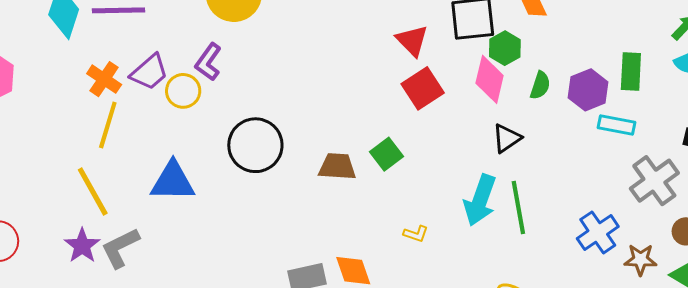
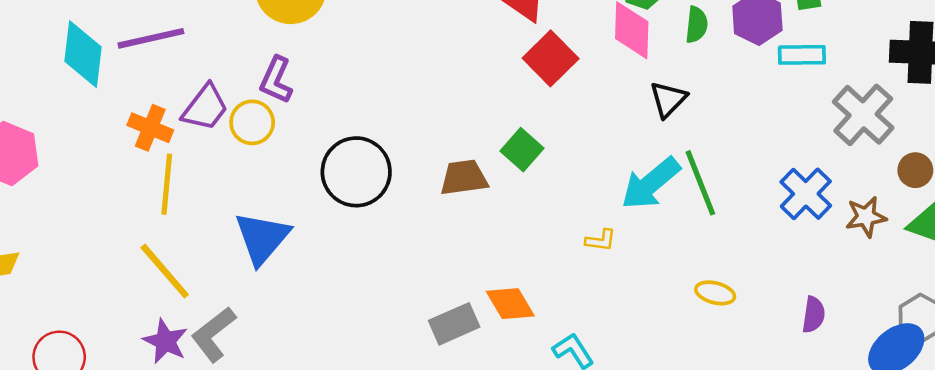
blue triangle: (173, 181) -> (262, 238), turned -39
cyan arrow: (480, 200) -> (651, 183), turned 42
yellow L-shape: (416, 234) -> (601, 240), moved

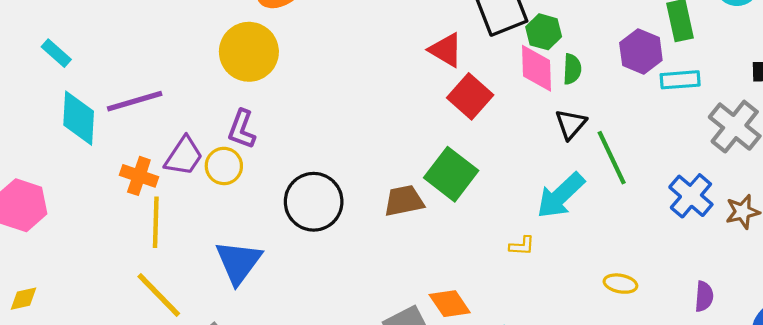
green semicircle: (697, 25) -> (572, 69), moved
green square: (522, 150) -> (451, 174), size x1.5
green line: (700, 183) -> (612, 158), moved

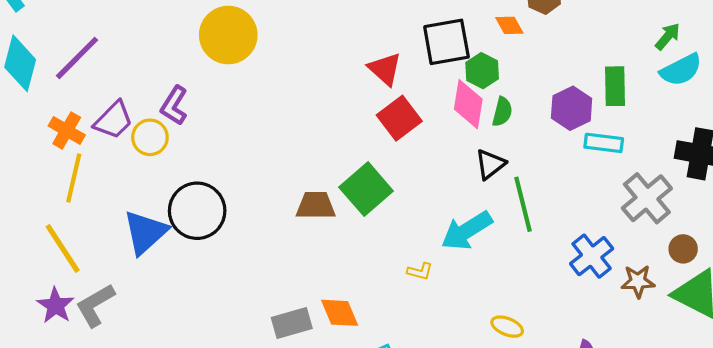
yellow circle: (249, 52) -> (228, 35), moved
purple line: (135, 101) -> (77, 58), turned -40
black circle: (314, 202) -> (197, 211), moved

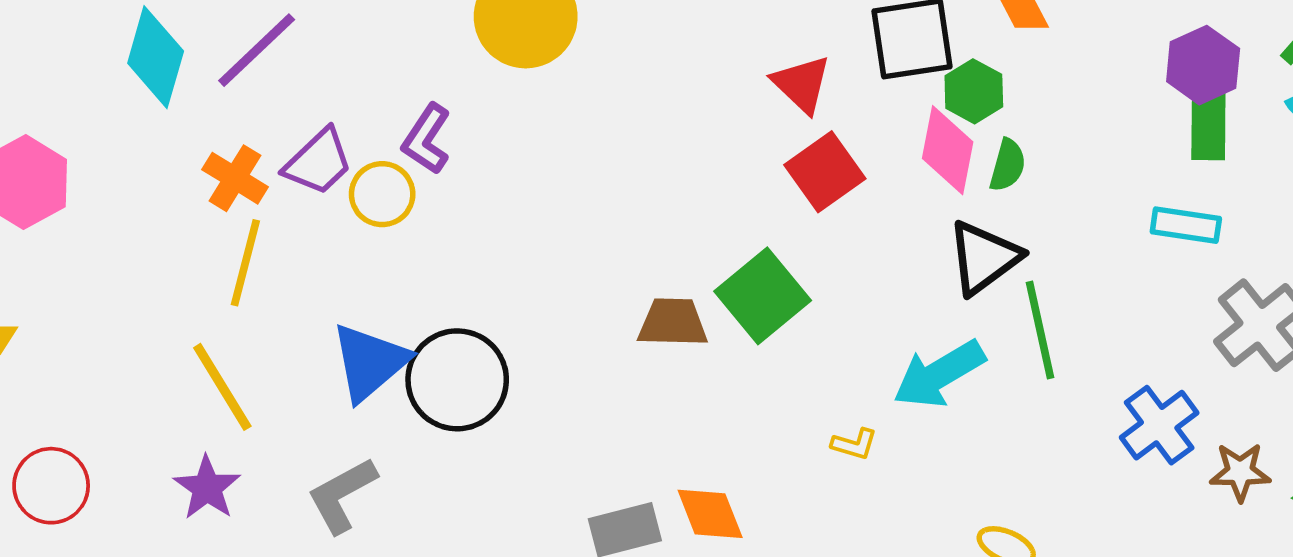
purple hexagon: (572, 108) -> (1203, 65), moved
black triangle: (490, 164) -> (984, 258), size x1.4
black circle: (197, 211) -> (457, 380), moved
gray L-shape: (95, 305) -> (342, 495), moved

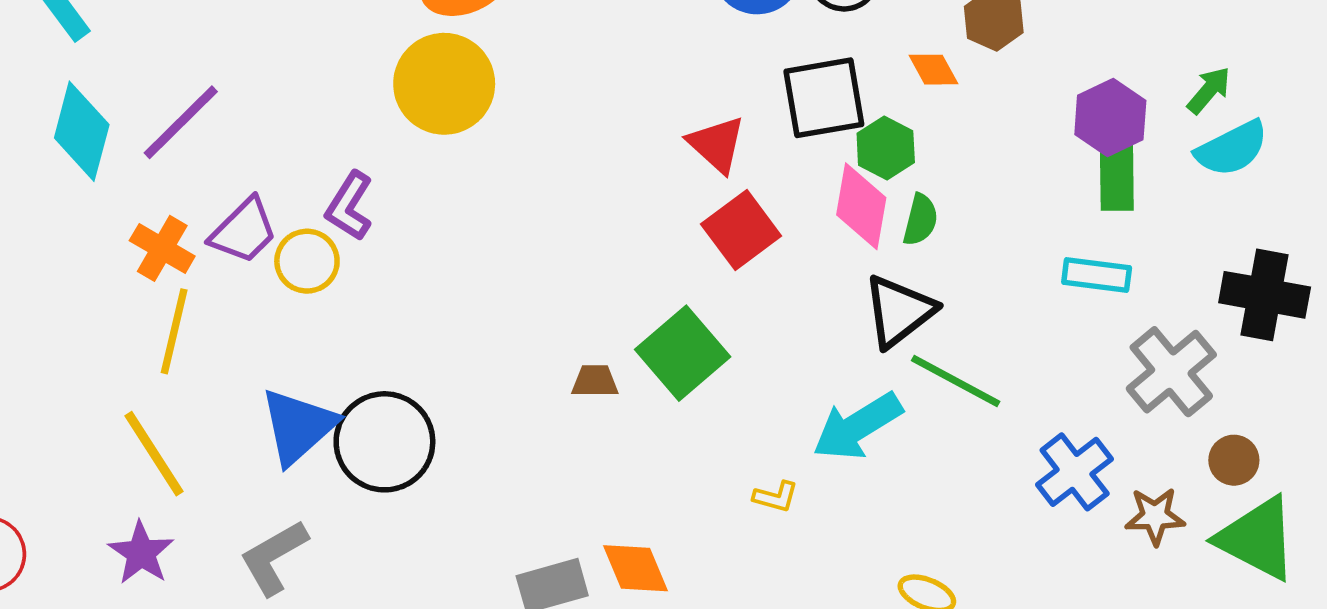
brown trapezoid: (673, 323) -> (595, 381), size x0.7
green line: (1040, 330) -> (956, 381), turned -48

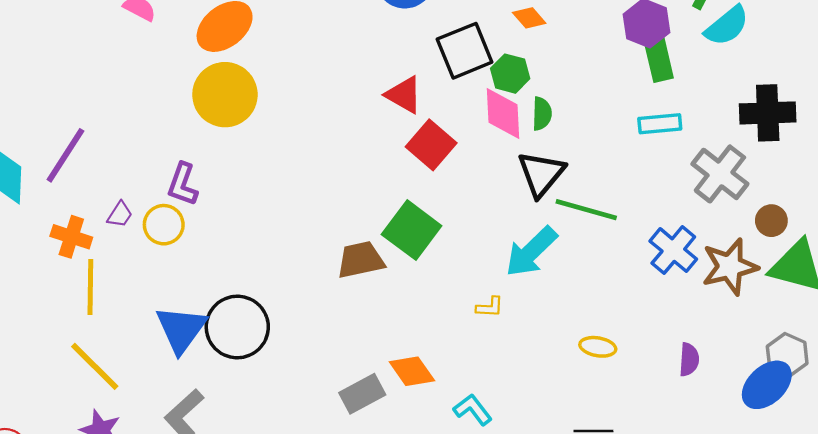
purple trapezoid: (244, 231) -> (120, 214), size x0.6
brown trapezoid: (595, 381) -> (361, 260), size x1.6
brown star: (1155, 516) -> (730, 267), size x1.5

